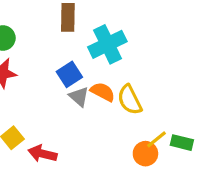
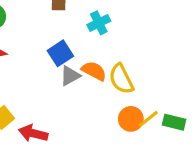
cyan cross: (107, 44) -> (99, 23), size x0.6
gray triangle: (79, 97) -> (70, 76), turned 50
orange circle: (145, 154) -> (131, 119), moved

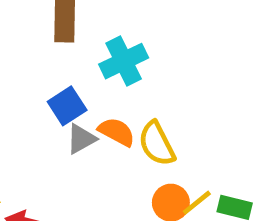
cyan cross: (99, 23) -> (124, 61), size x1.4

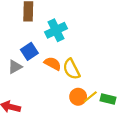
gray triangle: (81, 139) -> (15, 67), moved

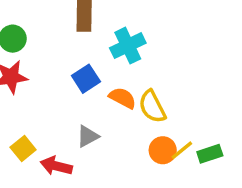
gray triangle: (15, 67) -> (88, 136), moved
green rectangle: (108, 99) -> (210, 154), turned -32

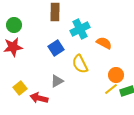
orange semicircle: (123, 98) -> (104, 43), moved
yellow semicircle: (152, 107) -> (80, 64), moved
orange circle: (163, 150) -> (116, 75), moved

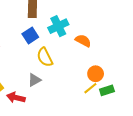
blue square: (56, 48) -> (30, 35), moved
yellow semicircle: (80, 64) -> (45, 57), moved

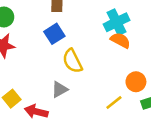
cyan cross: (58, 26) -> (117, 22), moved
yellow line: (90, 88) -> (114, 102), moved

